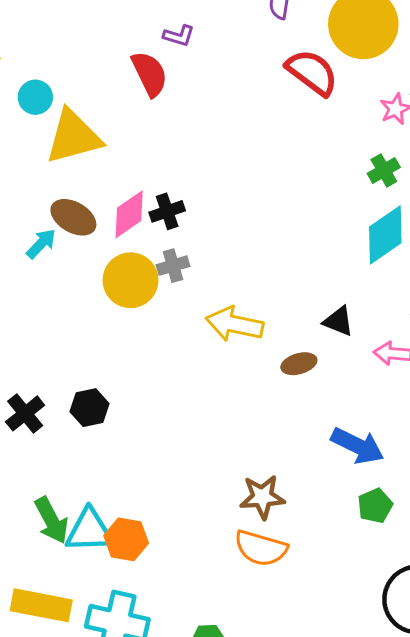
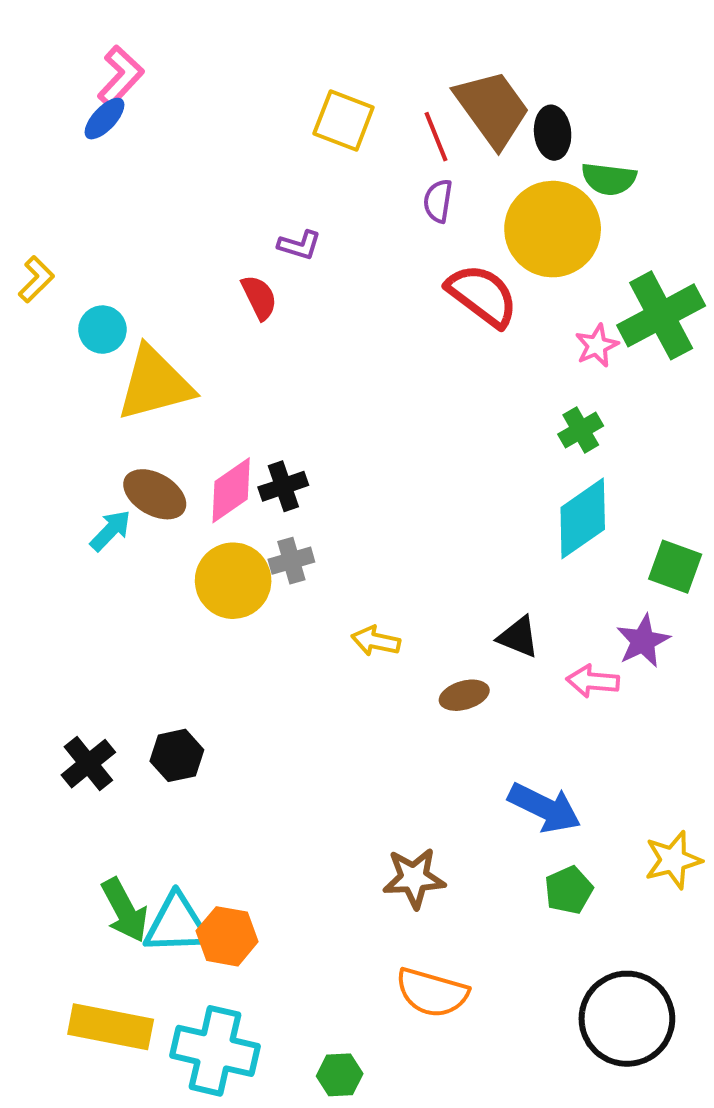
red semicircle: (150, 74) -> (259, 297), size x0.7
yellow arrow: (234, 324) -> (376, 641), size x0.6
orange semicircle: (261, 548) -> (432, 993), moved

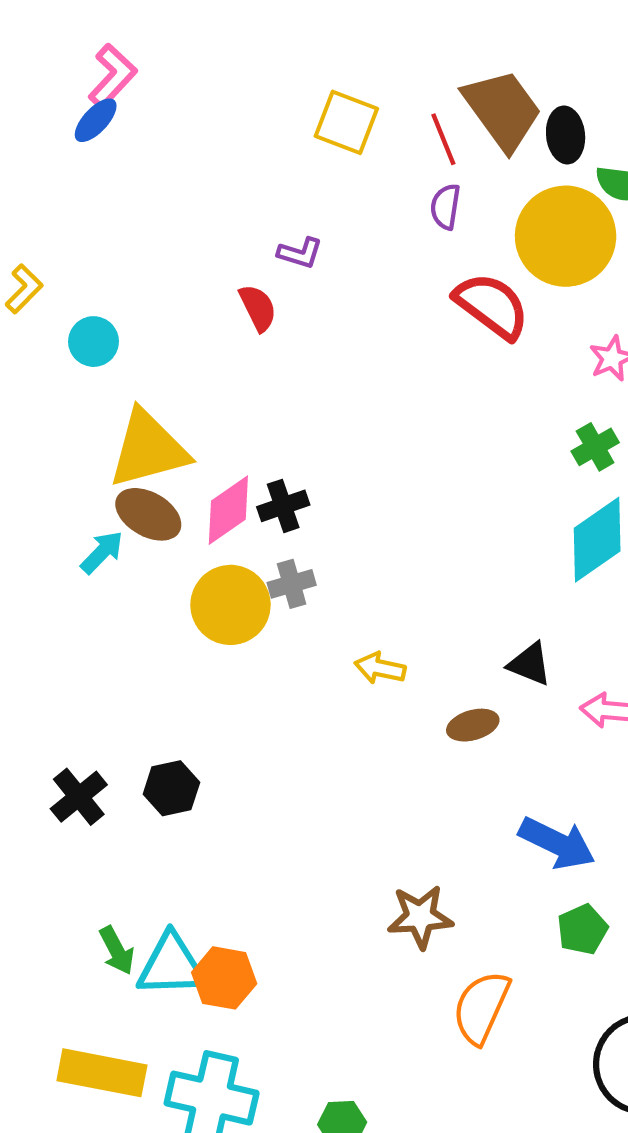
yellow triangle: (155, 384) -> (148, 449), moved
green arrow: (125, 910) -> (117, 951), size x0.7
orange semicircle: (432, 993) -> (481, 1007), moved, turned 98

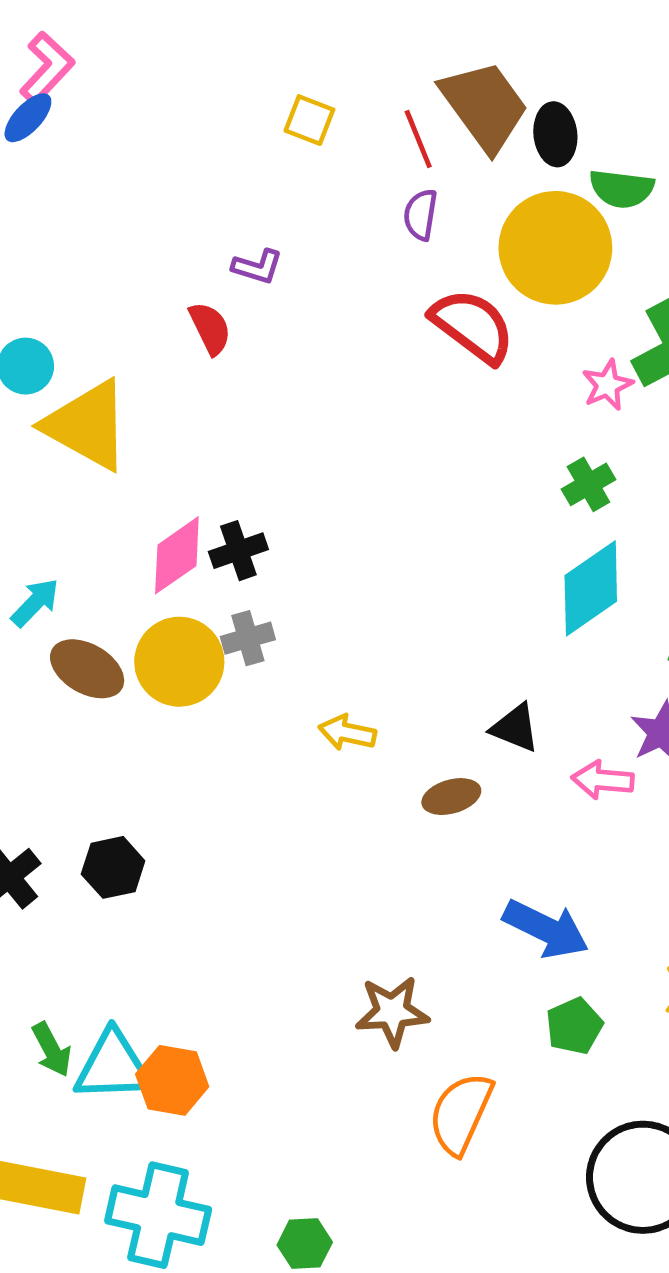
yellow square: (346, 122) -> (309, 120), size x0.7
yellow triangle: (148, 449) -> (87, 425), moved, turned 44
brown ellipse: (148, 514) -> (87, 669), moved

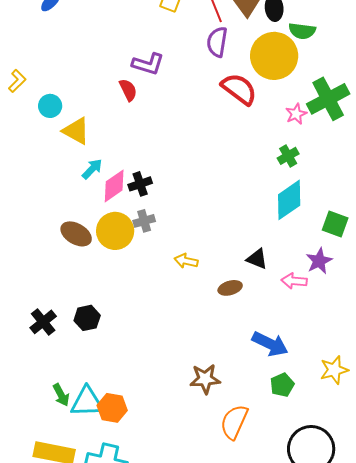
purple semicircle: (421, 215) -> (217, 42), size x1.4
purple L-shape: (257, 267) -> (148, 64), size x1.5
yellow triangle: (87, 425) -> (76, 131), size x0.7
cyan arrow: (35, 603) -> (92, 169), moved

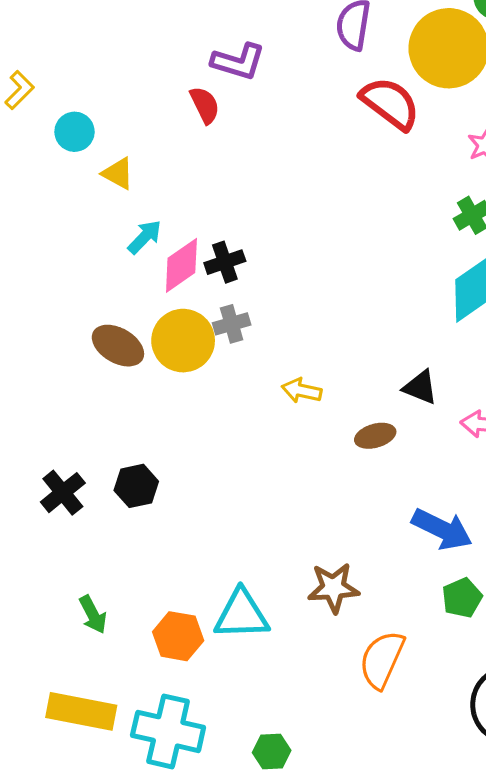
yellow triangle: (76, 131) -> (118, 174), size x0.7
cyan triangle: (87, 402) -> (242, 615), moved

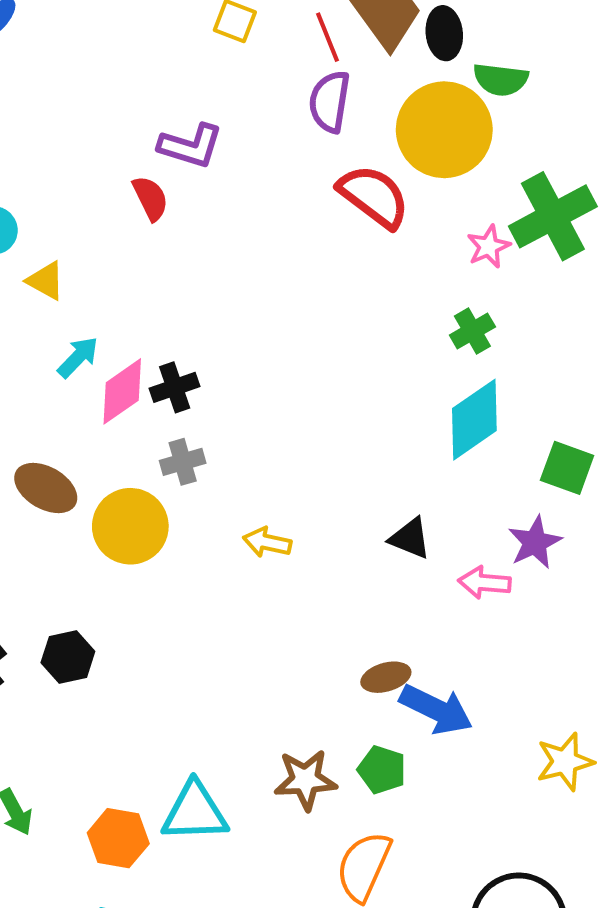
yellow circle: (183, 341) -> (130, 526), moved
brown ellipse: (375, 436) -> (386, 677), moved
green pentagon: (462, 598) -> (382, 770), moved, turned -30

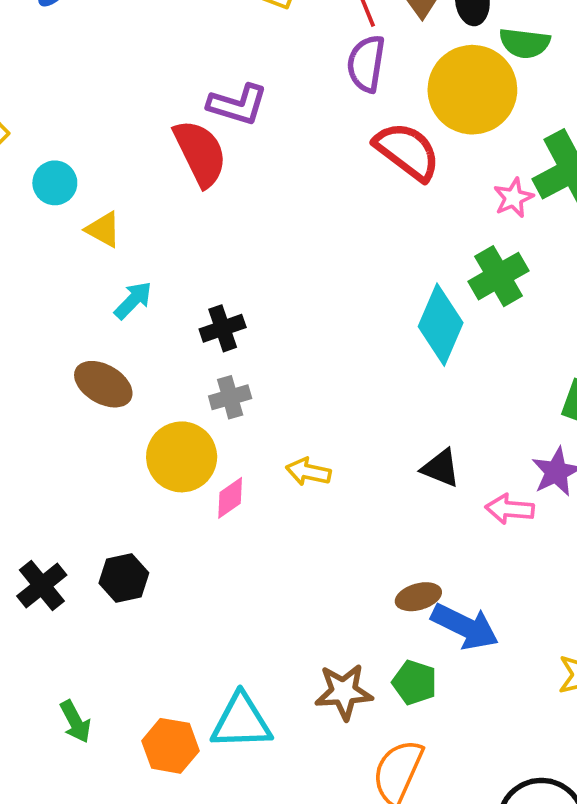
red semicircle: (150, 198) -> (200, 153), size x1.6
green cross: (472, 331) -> (499, 276), size x1.4
pink diamond: (122, 391) -> (230, 498), moved, size x0.7
cyan diamond: (474, 420) -> (441, 325), moved, turned -32
brown ellipse: (46, 488) -> (103, 384), moved

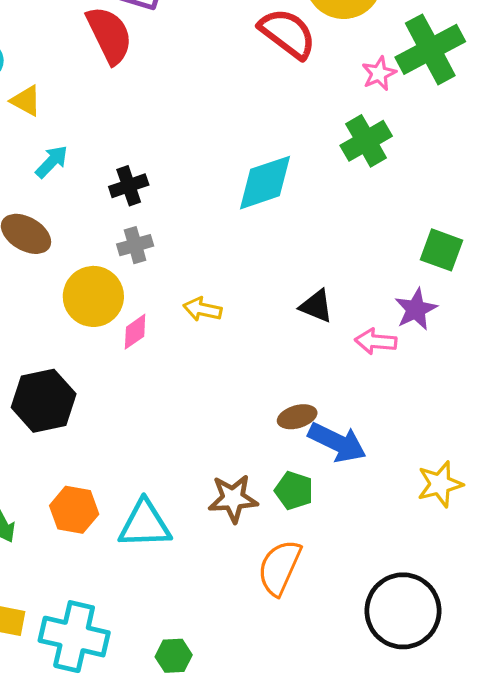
cyan diamond: (441, 325) -> (265, 183), moved, turned 48
black hexagon: (124, 578) -> (44, 401), size x1.5
orange hexagon: (170, 746) -> (74, 510), moved

